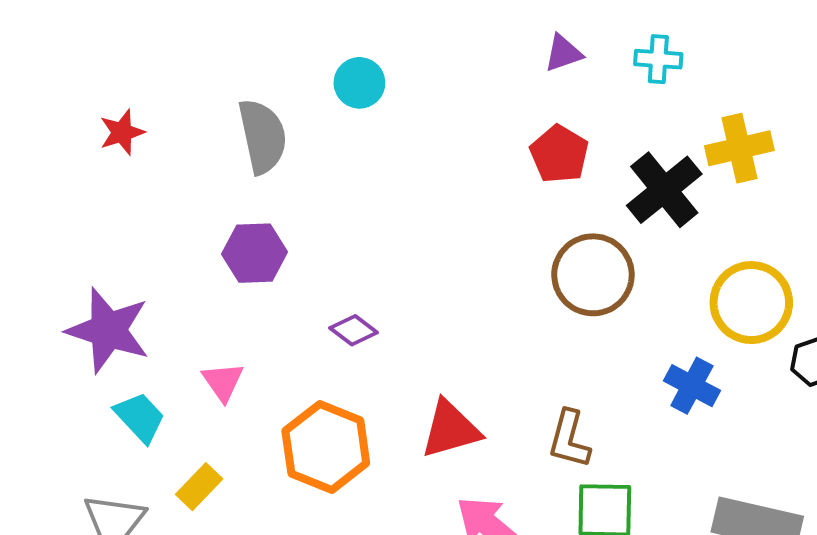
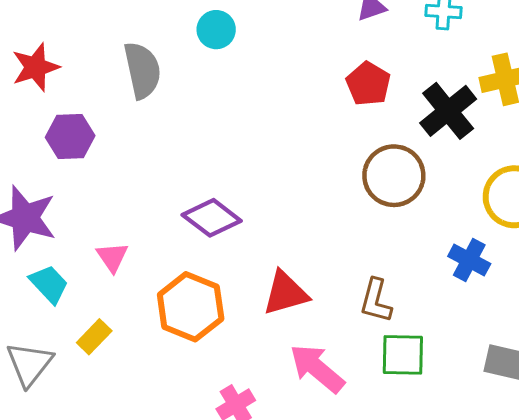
red star: (122, 132) -> (35, 67), size x1.4
purple hexagon: (255, 253) -> (70, 137), moved
purple diamond: (354, 330) -> (212, 218), size x1.6

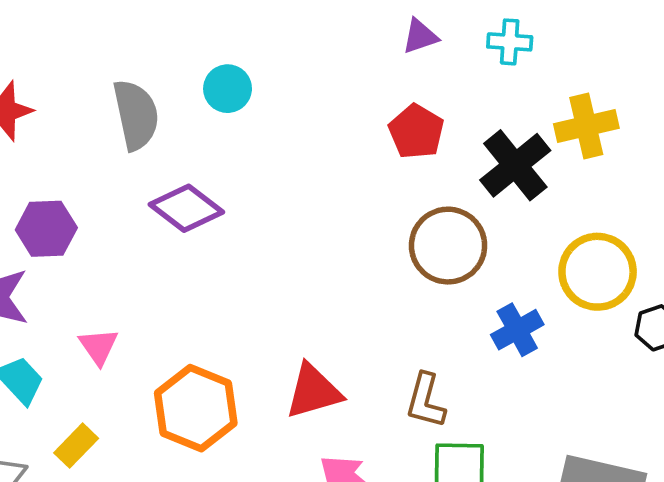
cyan circle: (216, 30) -> (228, 89), moved
purple hexagon: (70, 137) -> (46, 229), moved
purple diamond: (212, 218) -> (186, 208), moved
blue cross: (469, 260) -> (517, 330), moved, turned 33

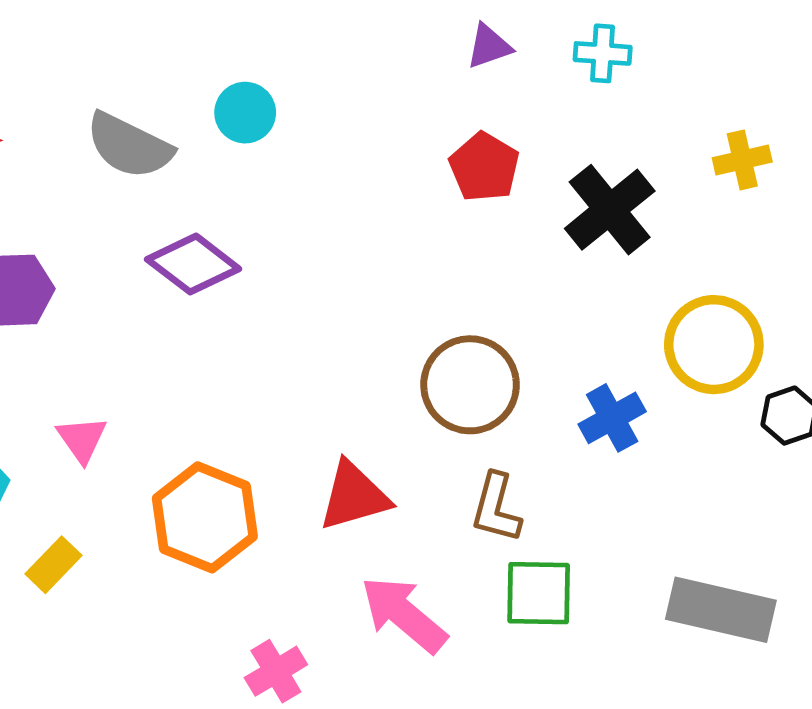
gray semicircle: (136, 115) -> (129, 146), turned 128
yellow cross: (586, 126) -> (742, 160), moved, size x0.7
brown circle: (448, 246) -> (470, 385), moved

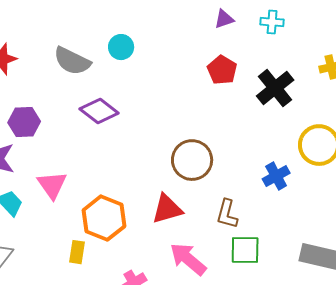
brown circle: (470, 385) -> (192, 160), moved
pink triangle: (82, 439) -> (52, 185), size x1.4
yellow rectangle: (53, 565) -> (77, 252), moved, turned -35

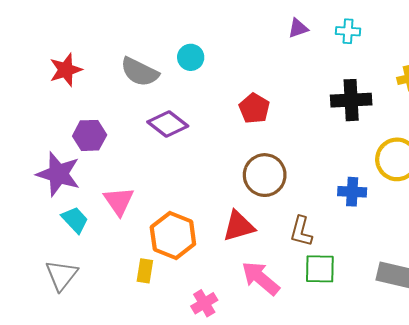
red pentagon: (222, 70) -> (254, 108), moved
black cross: (275, 88) -> (351, 100), turned 36
blue cross: (276, 176) -> (352, 192), turned 32

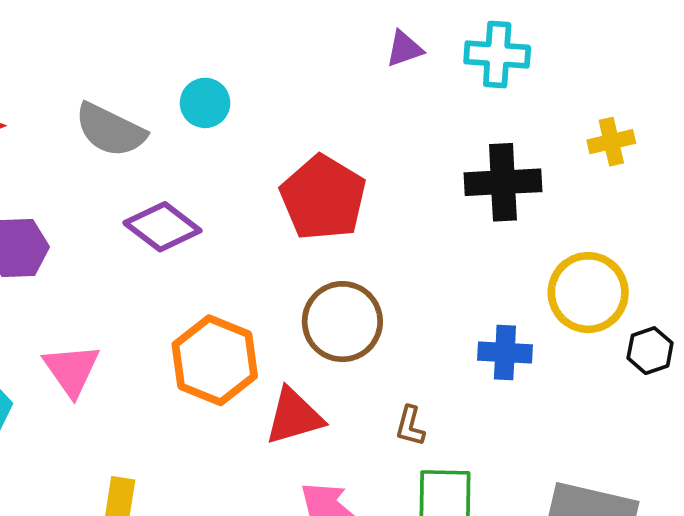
cyan cross: (348, 31) -> (497, 55), size x1.4
red pentagon: (254, 108) -> (323, 198), size x1.5
brown L-shape: (301, 231) -> (410, 426), size x0.7
orange hexagon: (173, 235) -> (215, 360), moved

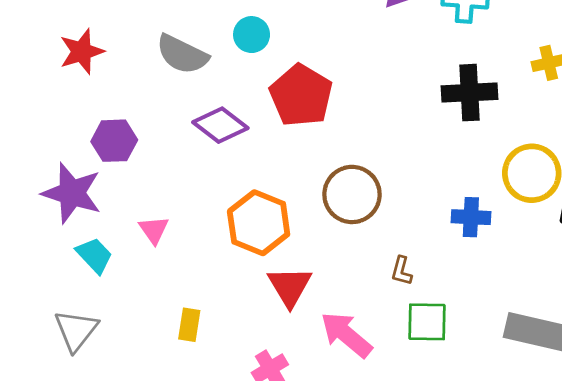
red pentagon: (323, 198) -> (301, 95), moved
pink triangle: (72, 370) -> (154, 230), size x0.7
red triangle: (294, 416) -> (290, 286), moved, turned -45

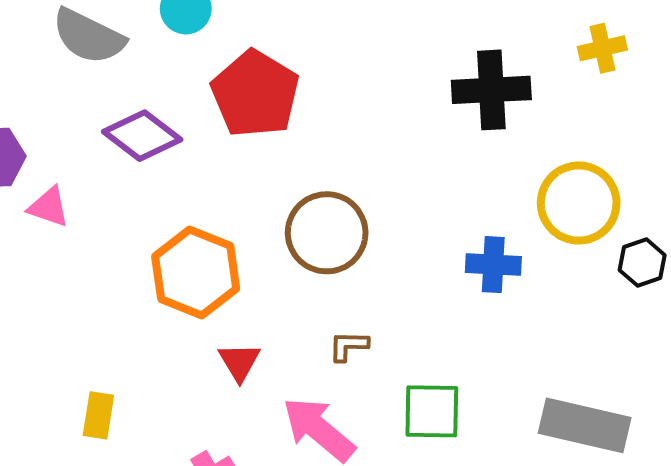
pink triangle: (154, 230) -> (49, 207), moved, turned -36
brown L-shape: (402, 271) -> (348, 346), moved, turned 76
red triangle: (290, 286) -> (239, 362), size x0.7

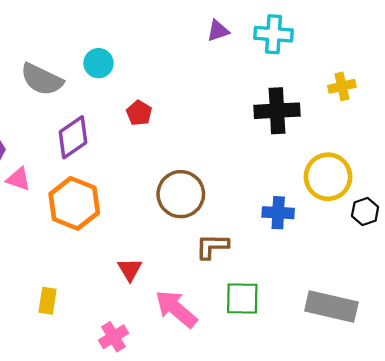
red pentagon: (255, 94) -> (139, 113), size x0.5
purple diamond: (142, 136) -> (73, 137), turned -72
orange hexagon: (196, 272) -> (74, 203), moved
brown L-shape: (348, 346) -> (212, 246), moved, size x1.4

